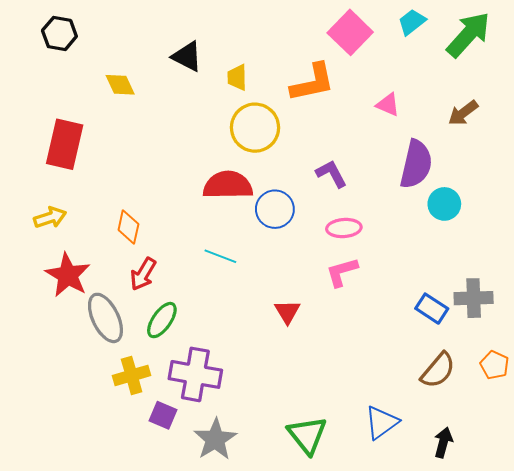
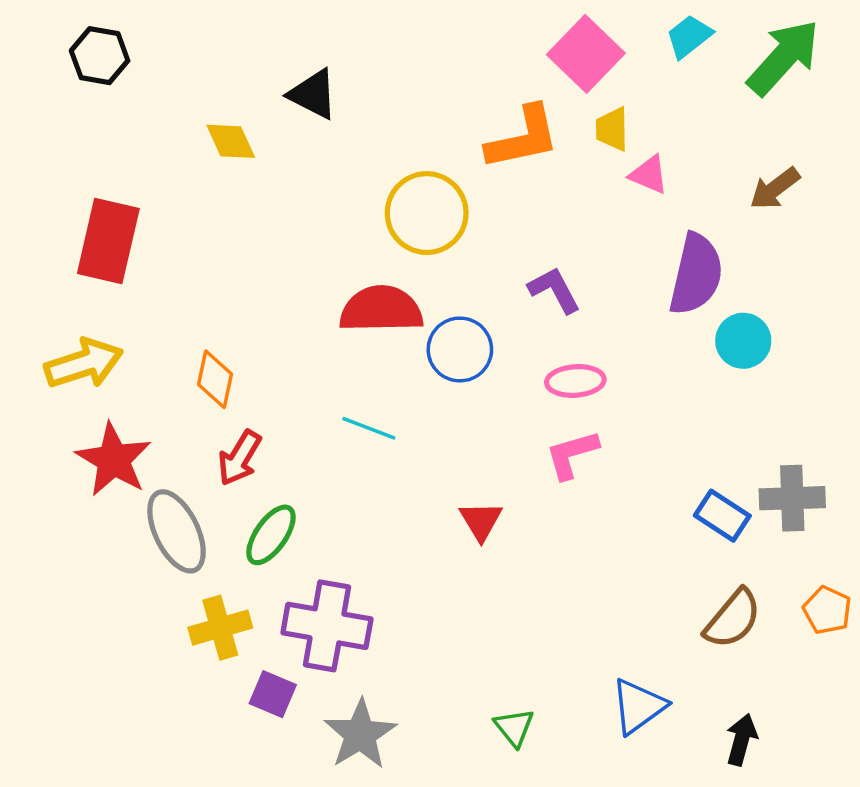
yellow trapezoid: (237, 77) -> (612, 129), moved
yellow diamond: (120, 85) -> (231, 141), moved
yellow arrow: (50, 218) -> (84, 363), size x1.4
green triangle: (307, 435) -> (514, 727), size x0.6

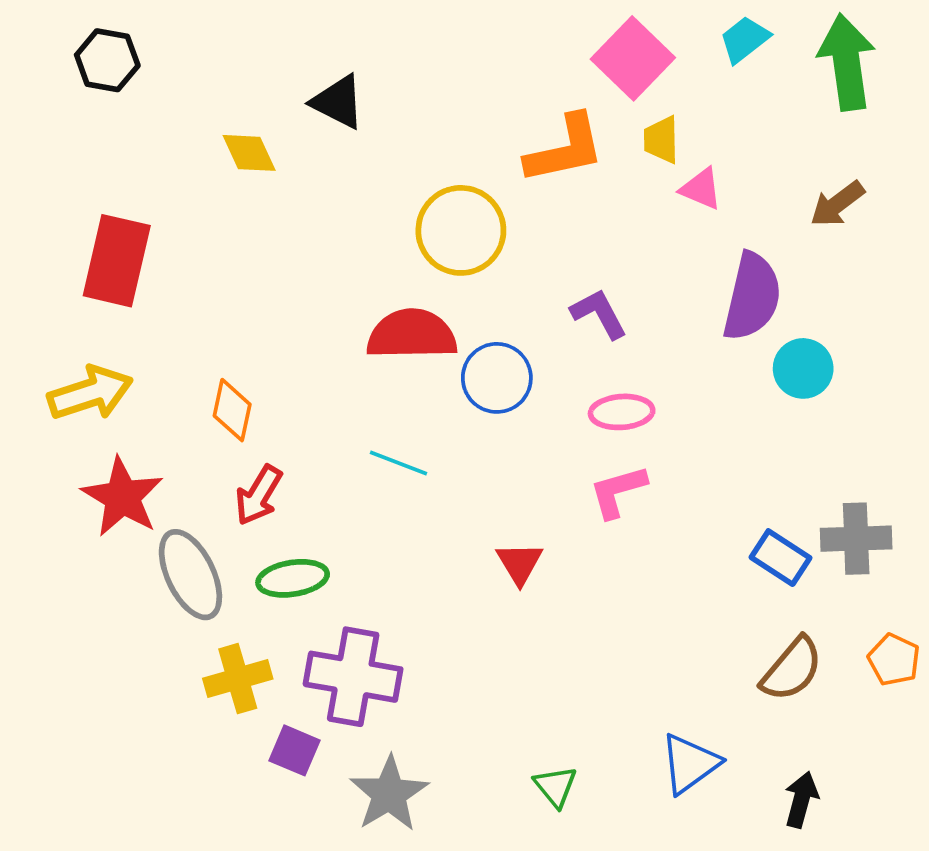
green arrow: (783, 57) -> (847, 62), turned -50
green ellipse: (271, 535) -> (293, 578), turned 46

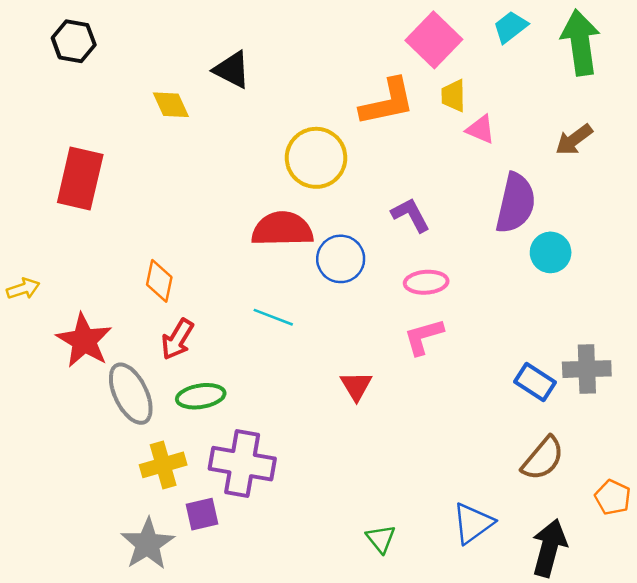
yellow arrow: (90, 393) -> (23, 289), moved, size x0.6
orange pentagon: (894, 660) -> (613, 497), moved
purple square: (294, 750) -> (202, 514), turned -36
gray star: (389, 794) -> (148, 544), moved
black arrow: (801, 800) -> (549, 548), size x1.5

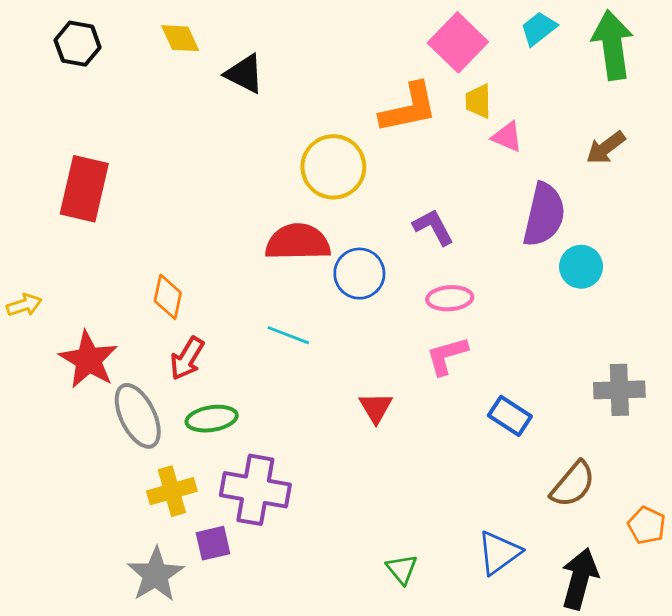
yellow diamond: (171, 105) -> (180, 38), moved
blue rectangle: (535, 382) -> (510, 416), moved

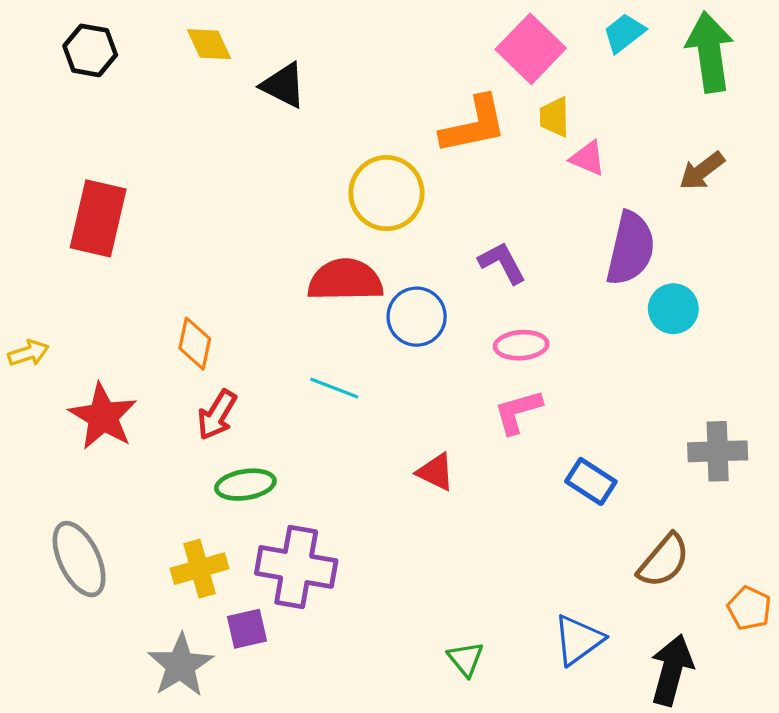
red triangle: (376, 408) -> (436, 472), turned -33
gray ellipse: (138, 416) -> (79, 559), moved

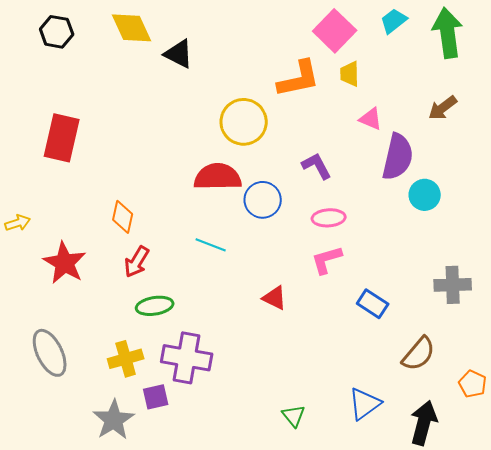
yellow diamond: (209, 44) -> (132, 28), size x1.4
pink triangle: (588, 158) -> (371, 119), moved

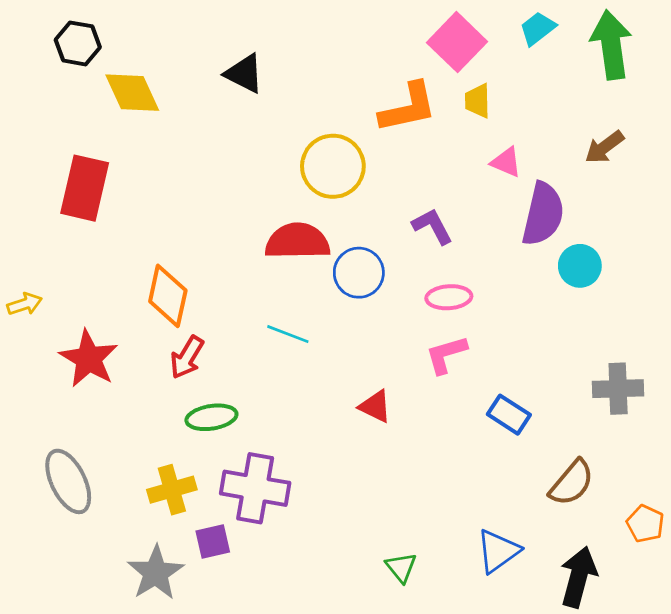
yellow diamond: (132, 28) -> (132, 93), moved
orange diamond: (123, 217) -> (168, 296), size x1.4

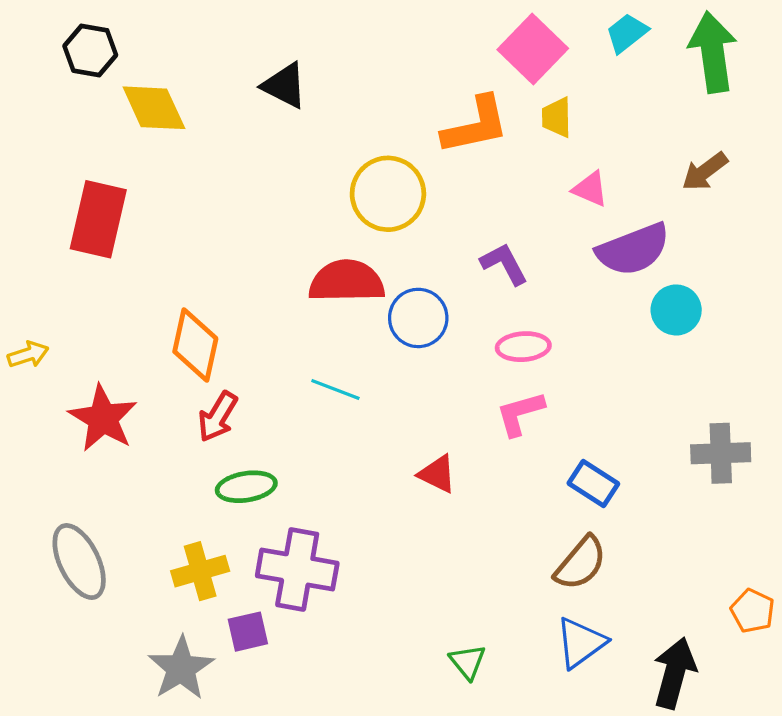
purple semicircle: (543, 214) -> (633, 249), turned 56
brown semicircle: (572, 483) -> (581, 563), moved

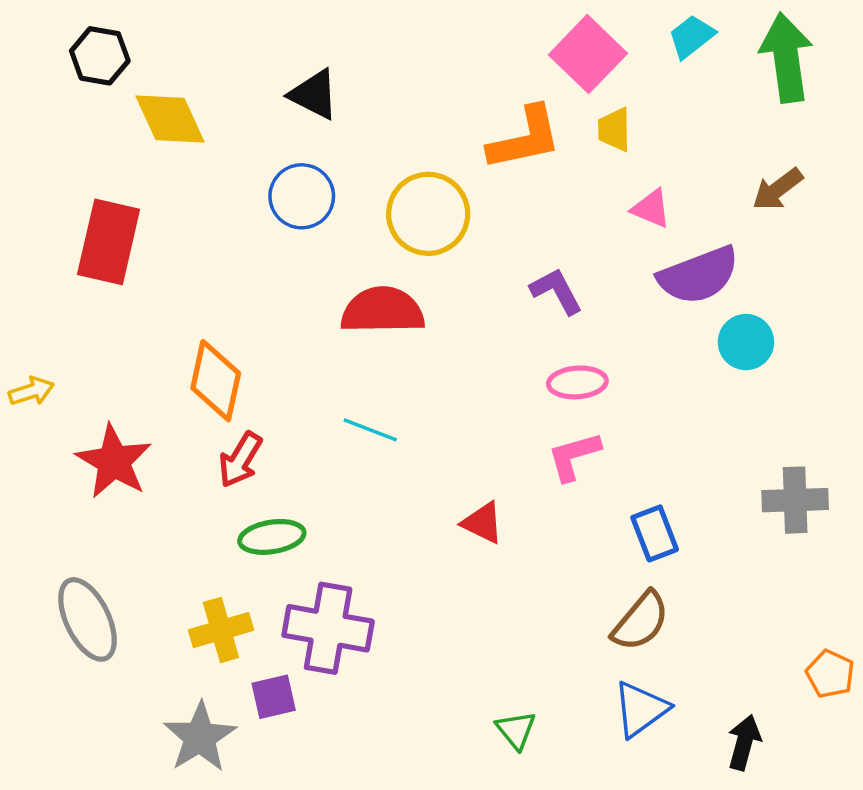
blue circle: (418, 318) -> (302, 196), moved
blue rectangle: (593, 484) -> (655, 533), turned 36
black arrow: (675, 673) -> (744, 742), size x0.7

